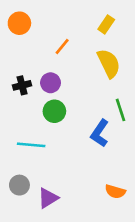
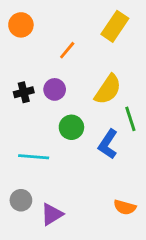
yellow rectangle: (106, 24) -> (115, 26), size x1.5
yellow semicircle: (109, 63) -> (108, 89), moved, turned 60
green circle: (54, 111) -> (71, 127), moved

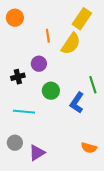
orange line: (67, 50) -> (48, 36), turned -48
yellow semicircle: (108, 89) -> (71, 44), moved
black cross: (24, 92) -> (18, 77), moved

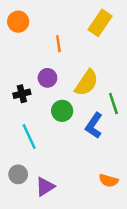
yellow semicircle: (71, 44) -> (87, 83), moved
cyan line: (24, 112) -> (29, 137), turned 60

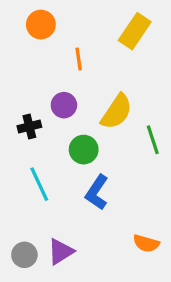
orange circle: (18, 22) -> (41, 25), moved
blue L-shape: (94, 126) -> (97, 192), moved
gray circle: (18, 174) -> (24, 255), moved

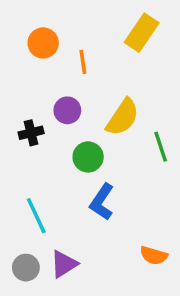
orange circle: (41, 25) -> (43, 43), moved
cyan line: (39, 184) -> (36, 216), moved

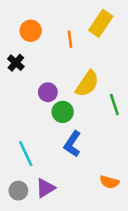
orange line: (83, 62) -> (70, 39), moved
purple circle: (67, 110) -> (48, 92), moved
black cross: (31, 133) -> (16, 63), moved, turned -35

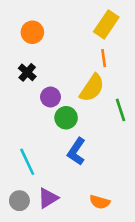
orange line: (70, 39) -> (104, 58), moved
black cross: (16, 63) -> (27, 72), moved
orange semicircle: (109, 182) -> (100, 202), moved

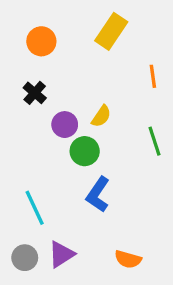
yellow rectangle: (106, 24) -> (111, 31), moved
orange line: (104, 58) -> (153, 76), moved
yellow semicircle: (92, 88) -> (101, 116), moved, size x0.6

